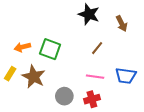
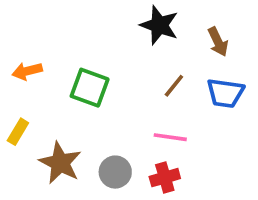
orange arrow: (22, 47) -> (27, 71), moved
blue trapezoid: (126, 76) -> (225, 93), moved
brown star: (34, 77) -> (60, 163), moved

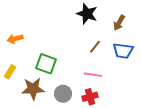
brown arrow: (218, 42) -> (119, 23), turned 56
green square: (90, 88) -> (46, 64), moved
brown star: (60, 163) -> (33, 89), turned -30

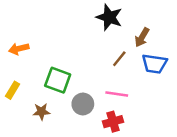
brown arrow: (119, 23) -> (142, 37), moved
brown star: (33, 89) -> (41, 112), size x0.6
gray circle: (63, 94) -> (83, 104), moved

